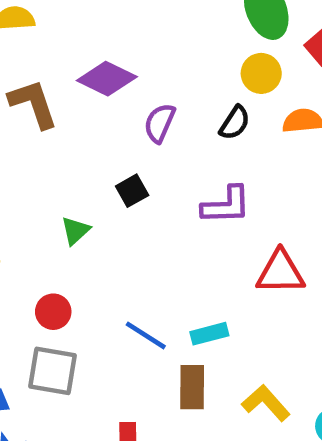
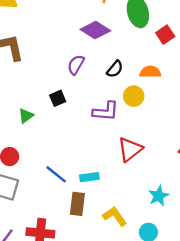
yellow circle: (261, 73) -> (134, 96), moved
purple diamond: (107, 79) -> (95, 30), moved
red triangle: (280, 272) -> (130, 149), turned -44

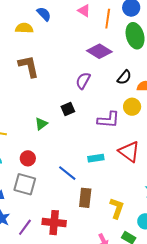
black semicircle: (115, 69) -> (124, 77), moved
red triangle: (130, 149) -> (129, 152), turned -45
cyan rectangle: (89, 177) -> (96, 158), moved
yellow L-shape: (115, 216) -> (117, 208), turned 55

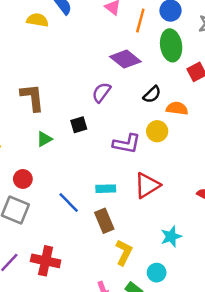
brown L-shape: (29, 66) -> (32, 97), moved
red triangle: (129, 152) -> (147, 185), turned 45
brown rectangle: (85, 198) -> (104, 221), moved, turned -36

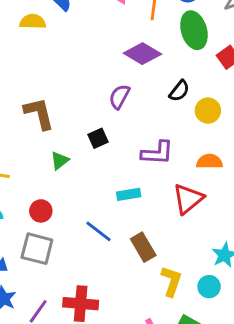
orange semicircle: (177, 108) -> (209, 162), moved
yellow circle: (157, 131) -> (208, 111), moved
cyan rectangle: (106, 189) -> (129, 194), moved
cyan circle: (157, 273) -> (209, 287), moved

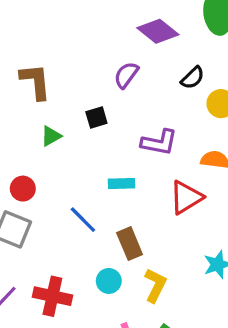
cyan circle: (209, 287) -> (109, 281), moved

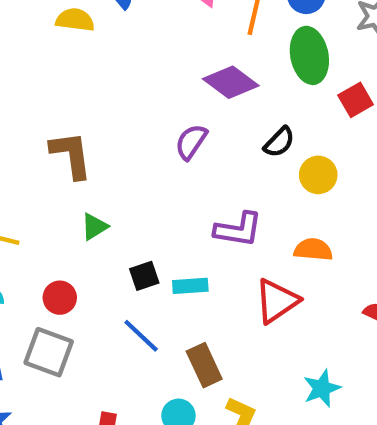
black square: (96, 117) -> (144, 276), moved

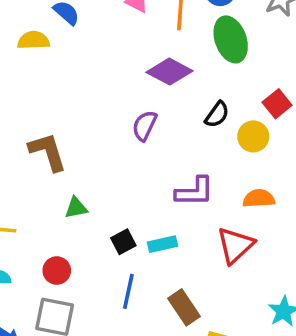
red square: (356, 100) -> (277, 104), moved
green triangle: (94, 227) -> (76, 208), turned 30
blue line: (141, 336) -> (128, 291), turned 68

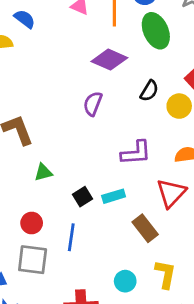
blue line: (128, 291) -> (71, 237), moved
brown rectangle: (184, 307) -> (145, 228), moved

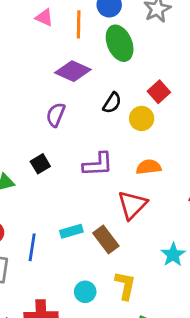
cyan rectangle: (114, 196) -> (71, 231), moved
black square: (83, 197) -> (40, 164), moved

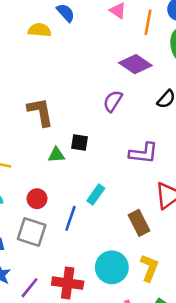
black square: (40, 164) -> (79, 142), moved, turned 30
cyan rectangle: (71, 231) -> (96, 195), moved, turned -48
cyan circle: (85, 292) -> (112, 267), size x1.6

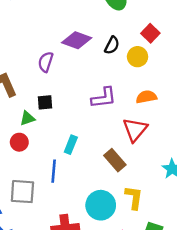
purple diamond: (135, 64) -> (77, 40), moved
purple semicircle: (113, 101) -> (46, 62), moved
red circle: (37, 199) -> (19, 142), moved

